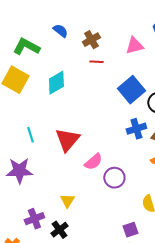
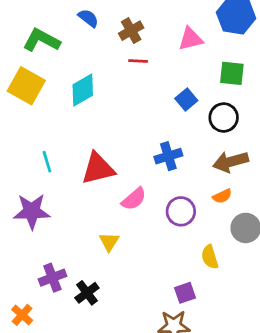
blue square: (131, 90) -> (186, 100), size x0.6
blue cross: (136, 129) -> (168, 156), moved
red triangle: (67, 140) -> (98, 169), turned 36
purple circle: (114, 178) -> (181, 211), moved
yellow triangle: (67, 201) -> (109, 242), moved

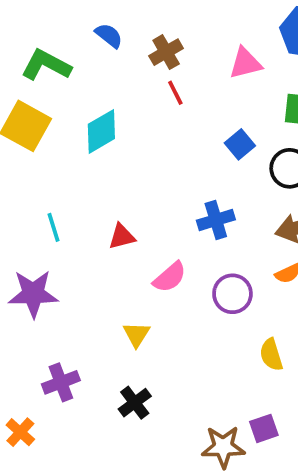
red line: (138, 61) -> (175, 93), turned 60
red triangle: (98, 169) -> (122, 237), size x0.6
black cross: (87, 293) -> (135, 403), moved
purple square: (185, 293) -> (264, 428), moved

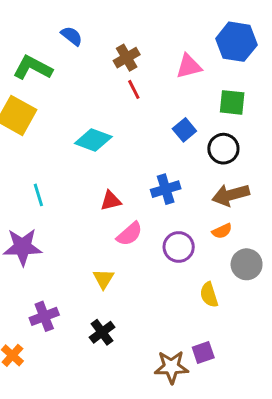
blue semicircle: (109, 35) -> (72, 36), moved
cyan diamond: (101, 131) -> (93, 140), moved, turned 51
red triangle: (122, 237) -> (111, 201), moved

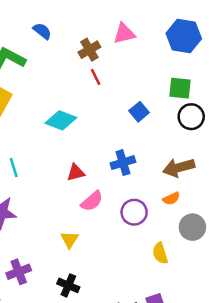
pink triangle: (189, 66) -> (124, 34), moved
black circle: (223, 149) -> (191, 117), moved
black cross: (102, 332) -> (68, 285), turned -30

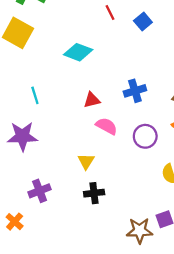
blue square: (139, 112) -> (143, 22), moved
pink semicircle: (92, 201) -> (107, 126), turned -110
black cross: (68, 285) -> (94, 193), moved, turned -30

